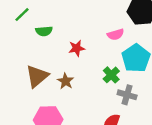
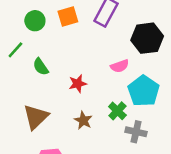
green semicircle: (44, 31) -> (41, 67), turned 63
brown star: (66, 81) -> (83, 120), moved

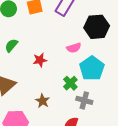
green semicircle: (41, 67) -> (11, 45), turned 72
brown star: (83, 120) -> (43, 101), moved

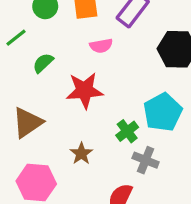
pink semicircle: (74, 48) -> (101, 46), moved
red star: (40, 60) -> (84, 90), size x1.6

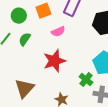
green semicircle: (43, 63) -> (25, 39), moved

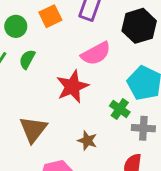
pink semicircle: (58, 32) -> (96, 53), moved, size x1.5

